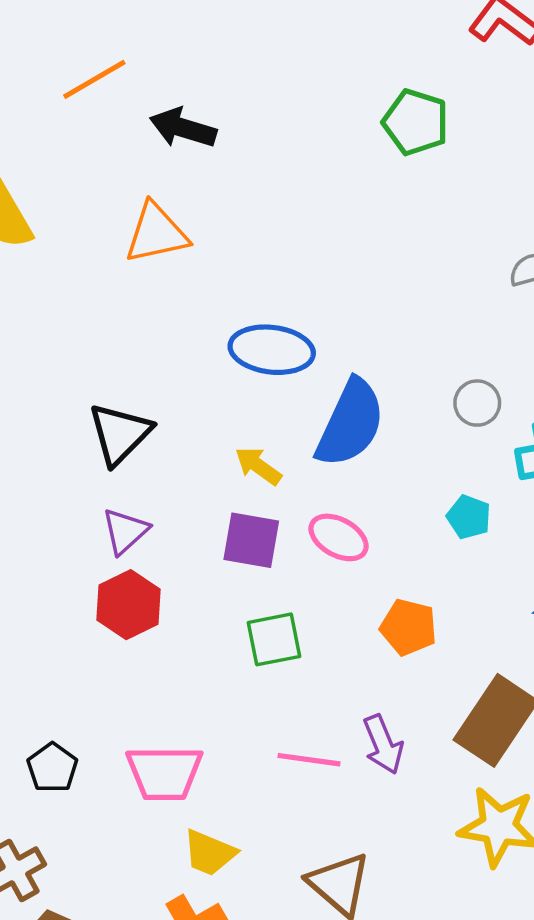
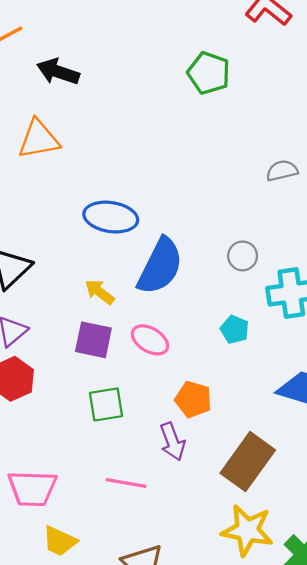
purple arrow: (383, 744) -> (172, 442), moved

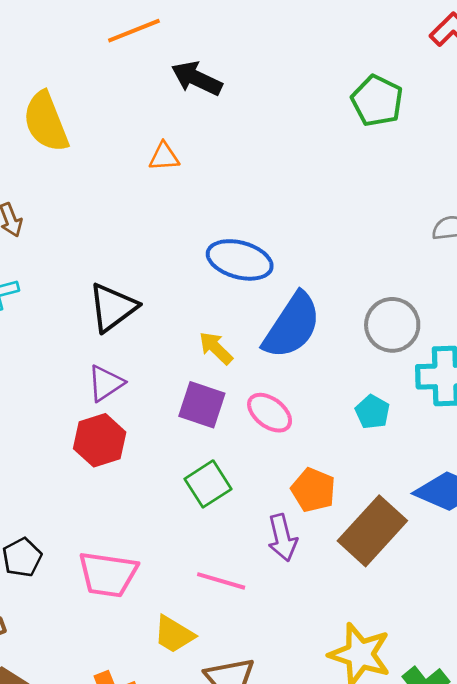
orange triangle: (39, 139) -> (164, 157), size x0.6
gray circle: (243, 256) -> (392, 325), size x1.5
green square: (106, 404) -> (208, 484), turned -30
brown rectangle: (248, 462) -> (372, 531), moved
yellow trapezoid: (60, 541) -> (174, 634), moved

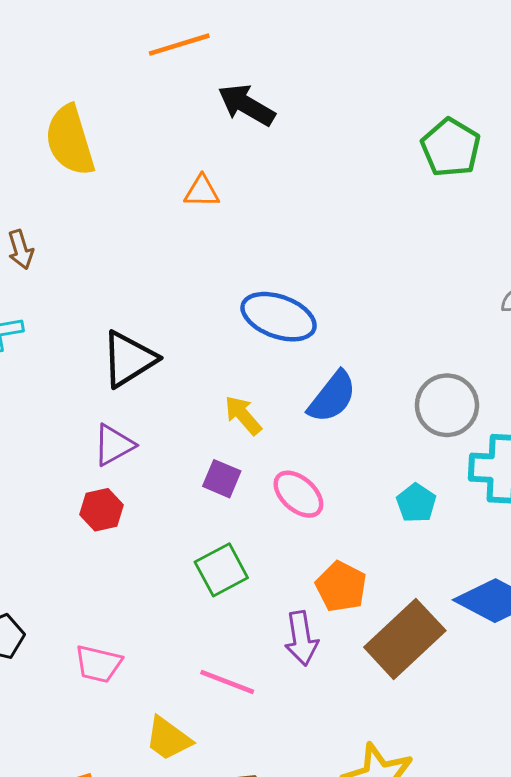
blue semicircle: (292, 326) -> (332, 397), size x0.7
purple square: (202, 405) -> (222, 479), size x0.7
red hexagon: (100, 440) -> (101, 510), size x0.7
pink trapezoid: (108, 574) -> (98, 664), size x0.7

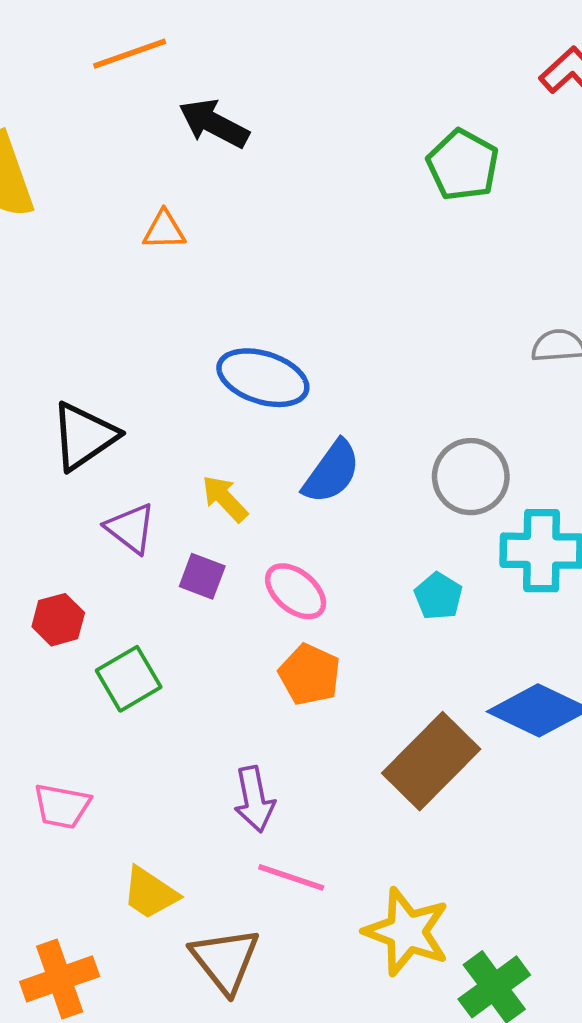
purple triangle: (114, 445) -> (131, 528), moved, turned -51
green square: (221, 570) -> (129, 679), moved
orange pentagon: (341, 587) -> (310, 675), moved
purple arrow: (301, 638) -> (254, 799), moved
pink line: (227, 682) -> (291, 877), moved

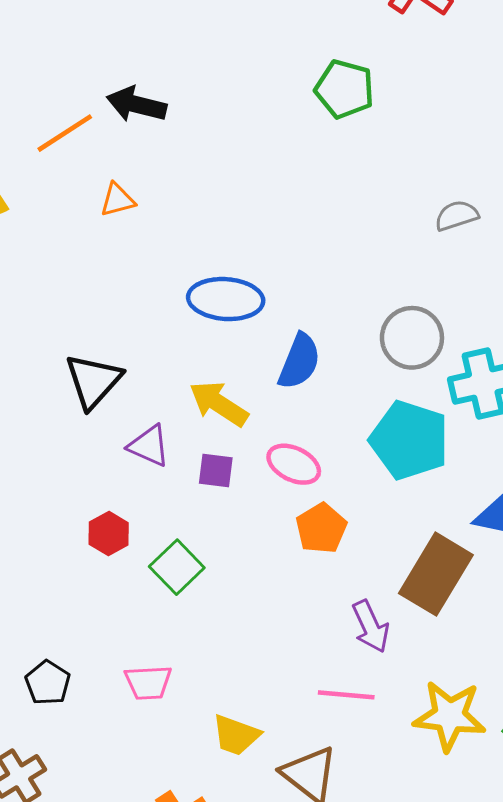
orange line: (130, 54) -> (65, 133), moved
yellow arrow: (225, 499) -> (219, 404), size x1.4
cyan pentagon: (438, 596) -> (409, 440), size x2.0
orange pentagon: (310, 675) -> (321, 528), turned 30
purple arrow: (254, 799) -> (371, 626), moved

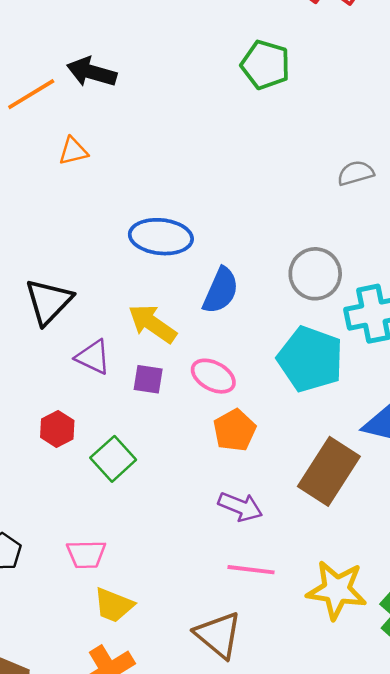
purple arrow: (371, 626) -> (240, 507), moved, turned -45
yellow trapezoid: (236, 735) -> (114, 605), moved

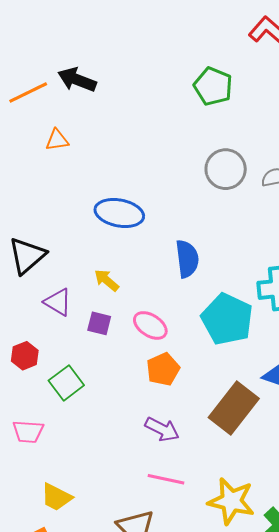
gray circle: (315, 274) -> (226, 169), moved
blue semicircle: (221, 291) -> (187, 259), moved, turned -36
yellow arrow: (152, 324) -> (106, 280), size x0.7
pink trapezoid: (86, 554) -> (28, 432), moved

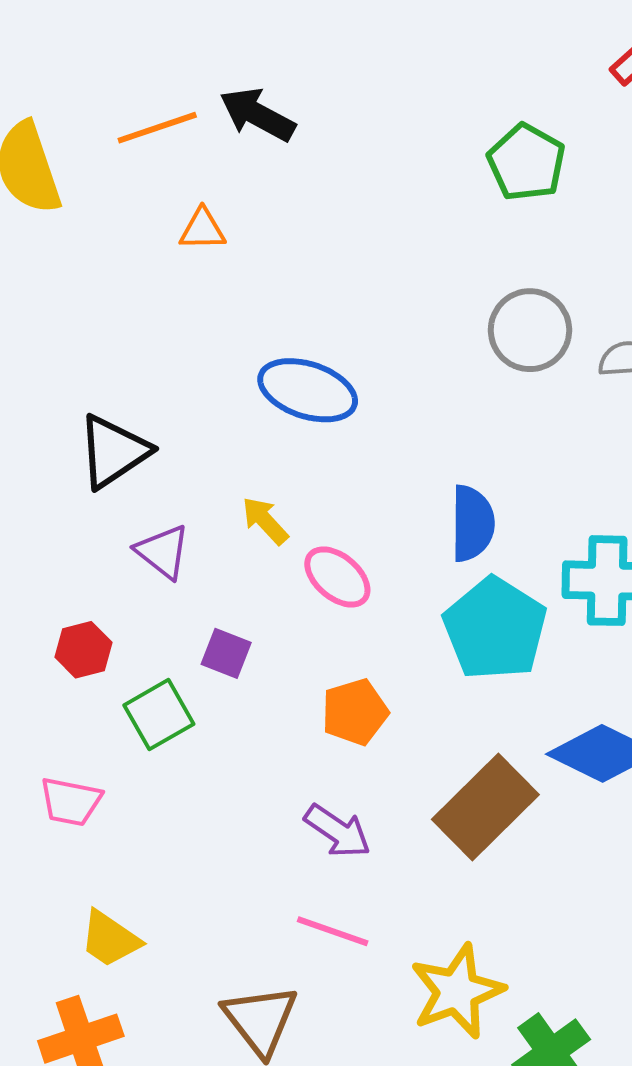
blue semicircle: (187, 259) -> (472, 523), moved
purple square: (99, 323) -> (226, 653), moved
pink ellipse: (150, 325) -> (337, 577), moved
yellow star: (231, 501) -> (457, 991), turned 30

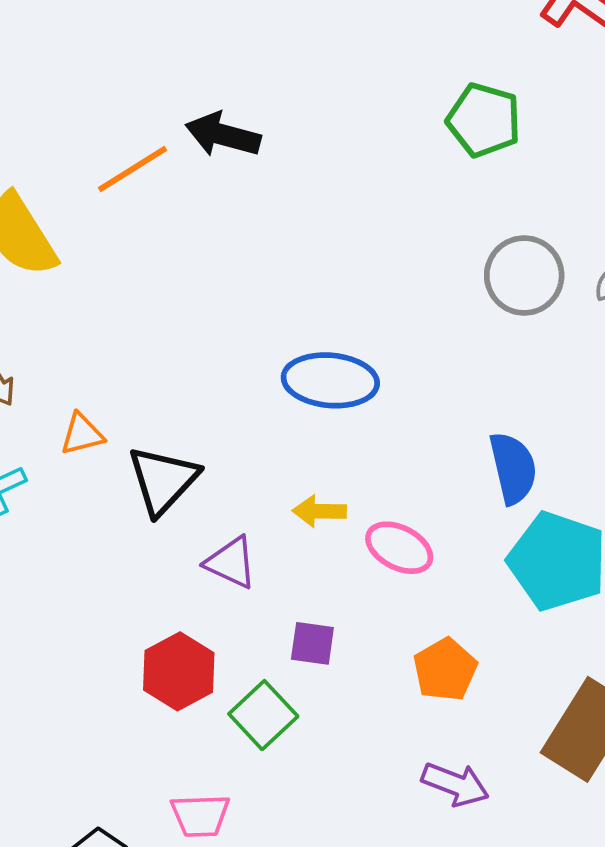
orange triangle: (202, 229) -> (82, 434), moved
yellow arrow: (265, 521) -> (319, 511), turned -33
red hexagon: (83, 650) -> (179, 671), size x1.4

